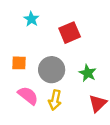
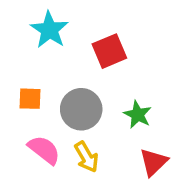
cyan star: (31, 19) -> (49, 30), size x1.5
yellow arrow: (55, 100) -> (86, 157), turned -42

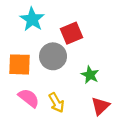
orange square: (30, 99) -> (19, 64), size x1.5
gray circle: (81, 109) -> (53, 56), moved

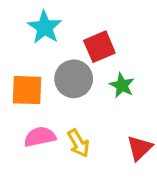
green star: (90, 75) -> (122, 85), moved
pink semicircle: (29, 98) -> (40, 137), turned -50

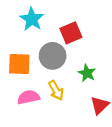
green star: (122, 85) -> (87, 73), moved
yellow arrow: (78, 143) -> (56, 90), moved

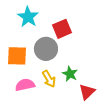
green star: (87, 73) -> (70, 74), moved

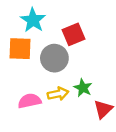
orange square: (17, 56) -> (20, 49), moved
yellow arrow: (49, 79) -> (58, 94), turned -72

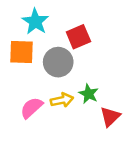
pink semicircle: (29, 101) -> (32, 108), turned -30

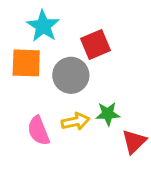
green star: (89, 94) -> (108, 114), turned -30
pink semicircle: (32, 108) -> (38, 131), turned -70

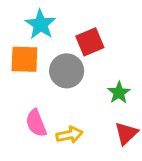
green star: (108, 114) -> (119, 93), moved, turned -30
yellow arrow: (75, 122) -> (70, 135), moved

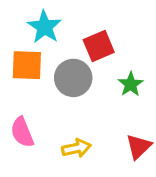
green star: (119, 93) -> (131, 84), moved
pink semicircle: (36, 123) -> (22, 132), moved

